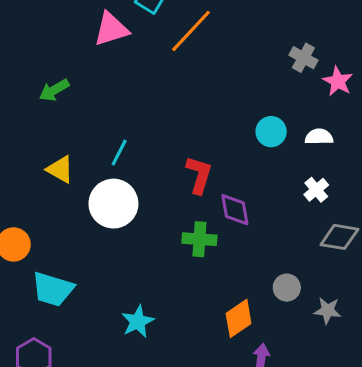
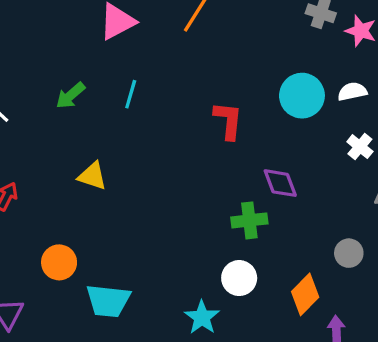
cyan circle: (271, 132) -> (302, 96), size x1.4
cyan line: (119, 153) -> (131, 94), moved
red L-shape: (199, 175) -> (228, 120), moved
white circle: (113, 204) -> (239, 278), moved, size x0.7

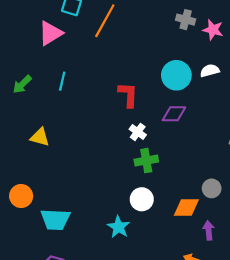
white cross: (360, 147) -> (138, 132), moved
purple diamond: (280, 183) -> (174, 114), moved, turned -65
gray circle: (349, 253) -> (212, 188), moved
orange diamond: (305, 294) -> (186, 208), turned 48

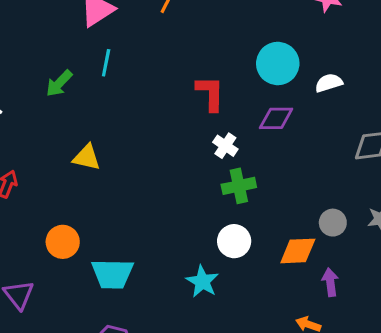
white semicircle: (210, 71) -> (329, 83), moved
cyan line: (62, 81) -> (106, 63), moved

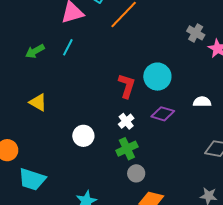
cyan circle: (278, 64) -> (157, 77), moved
green cross: (239, 186) -> (127, 149), turned -30
gray circle: (333, 223) -> (136, 173), moved
white circle: (234, 241) -> (83, 136), moved

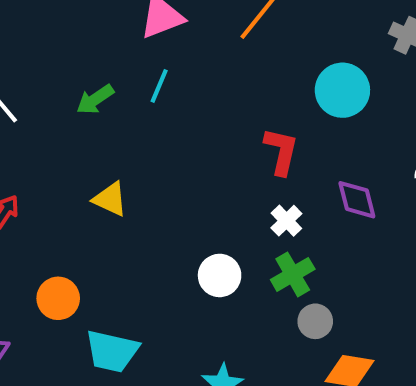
cyan circle: (157, 77) -> (342, 90), moved
purple diamond: (163, 114) -> (357, 200), turned 65
white circle: (83, 136) -> (220, 275), moved

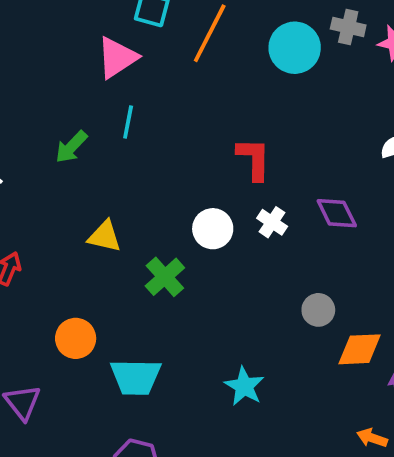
cyan circle: (342, 90) -> (295, 48), moved
purple diamond: (357, 200) -> (337, 213), moved
green cross: (293, 274) -> (165, 277), moved
white circle: (220, 275) -> (213, 229), moved

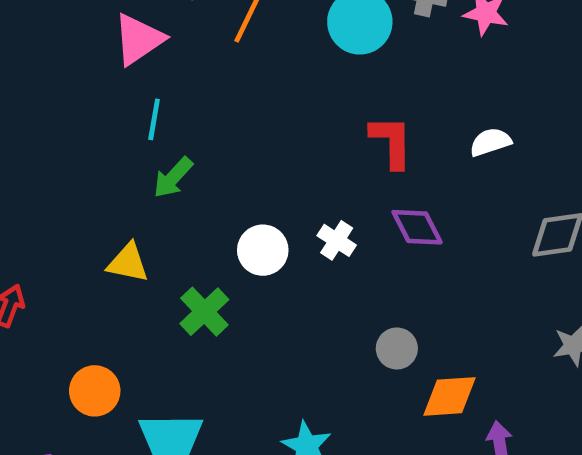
green arrow: (71, 147) -> (173, 178), moved
red L-shape: (254, 159) -> (391, 142), moved

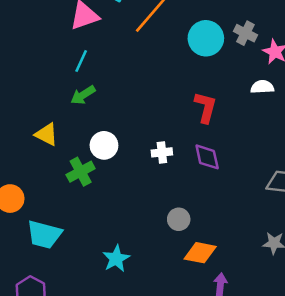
white semicircle: (490, 142) -> (262, 87), moved
white cross: (337, 240) -> (162, 152), turned 36
white circle: (263, 250) -> (104, 145), moved

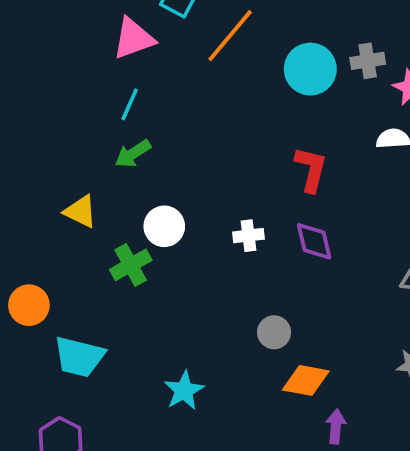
gray cross: (245, 33) -> (368, 61), turned -35

